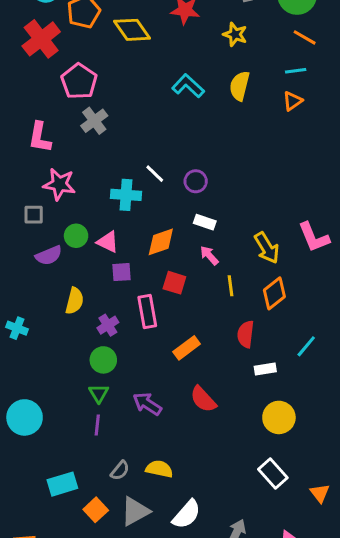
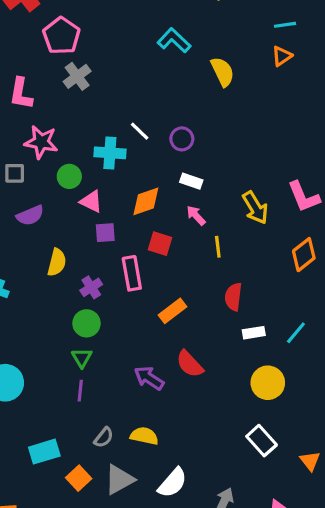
yellow semicircle: (240, 86) -> (222, 72), moved, turned 140
green circle: (76, 236) -> (69, 176), moved
orange diamond: (274, 293) -> (304, 255), moved
cyan line: (306, 346) -> (296, 333), moved
purple arrow: (147, 404) -> (149, 378), moved

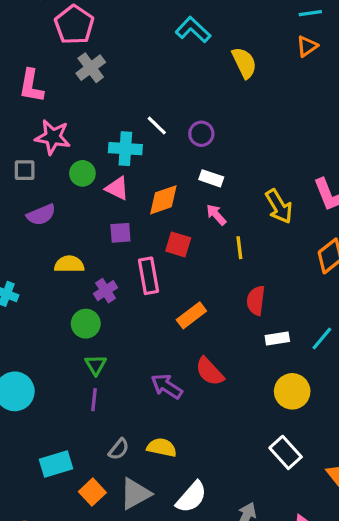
pink triangle: (91, 201) -> (117, 188), moved
yellow semicircle: (57, 262) -> (69, 264), turned -104
green circle: (86, 323) -> (86, 324), moved

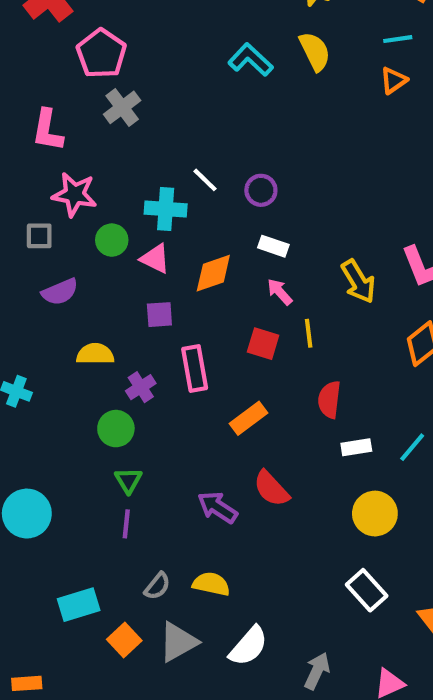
yellow semicircle: (244, 63) -> (315, 51), moved
red square: (178, 244) -> (263, 344), moved

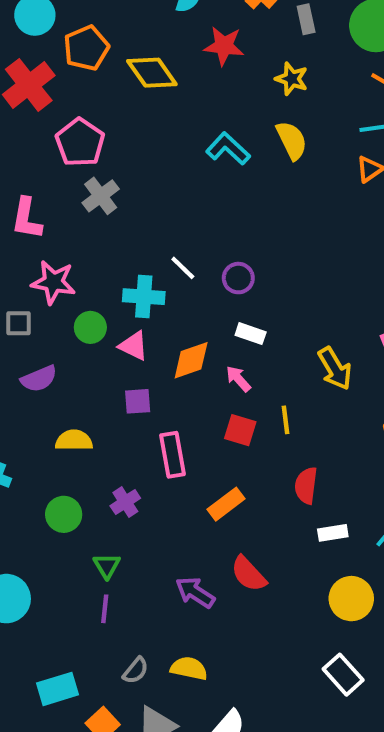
pink arrow: (280, 292) -> (238, 379), moved
purple cross: (141, 387) -> (125, 502), moved
green circle: (116, 429) -> (64, 514), moved

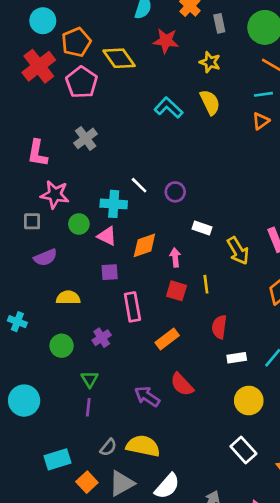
pink pentagon: (80, 142) -> (82, 82), moved
white rectangle: (251, 334) -> (202, 228), moved
pink arrow: (238, 379) -> (175, 257), turned 36
yellow semicircle: (189, 668) -> (143, 446), size x1.4

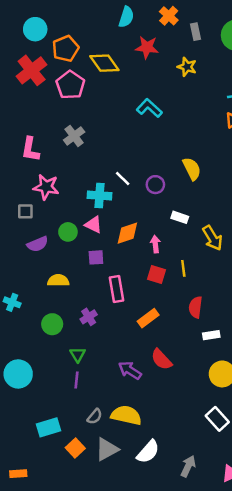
yellow semicircle: (210, 102) -> (192, 169), moved
green circle: (79, 224) -> (68, 232), moved

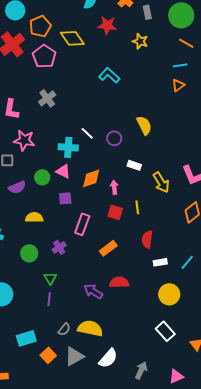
pink rectangle: (117, 289) -> (82, 224), turned 30
red semicircle: (161, 359) -> (119, 282), turned 132

